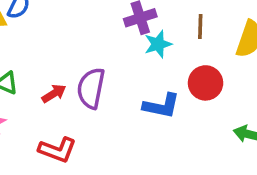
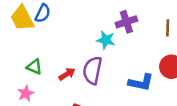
cyan star: (158, 44) -> (106, 40), moved, turned 30

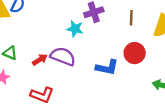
purple semicircle: (92, 70) -> (63, 56), turned 100

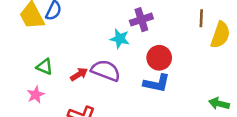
brown line: (131, 18) -> (201, 18), moved
red circle: (135, 53) -> (159, 58), moved

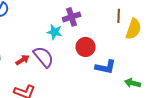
purple semicircle: (106, 71) -> (44, 57), turned 30
blue L-shape: (157, 83) -> (106, 67), moved

